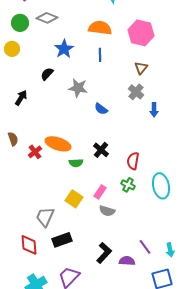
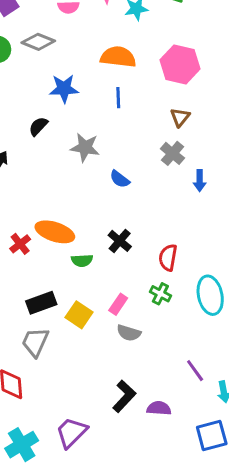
blue star: (64, 49) -> (64, 89), turned 30
black rectangle: (62, 240) -> (41, 303), moved
purple line: (145, 247) -> (195, 371), moved

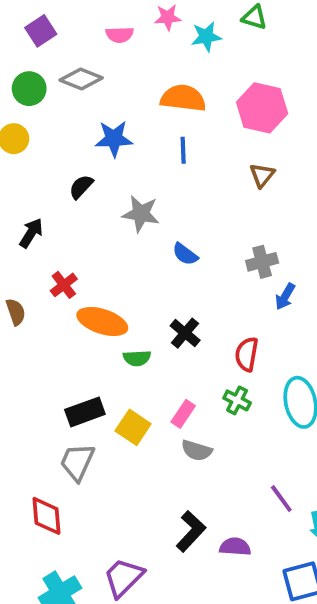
gray cross: (172, 153) -> (262, 262), moved, turned 35
blue arrow: (200, 181) -> (285, 296), moved, turned 30
red cross: (20, 244) -> (64, 285), moved

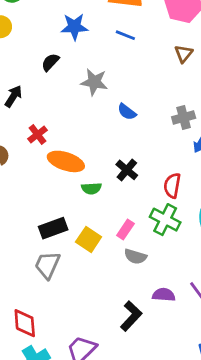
blue line: (183, 150) -> (125, 35), turned -66
green cross: (237, 400) -> (165, 220), size x1.5
red diamond: (46, 516) -> (25, 323), moved
purple semicircle: (235, 547) -> (164, 295), moved

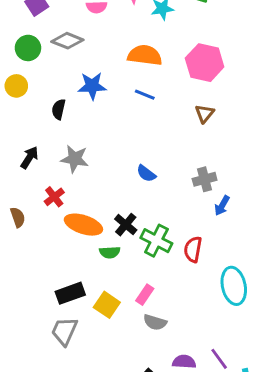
black semicircle: (50, 62) -> (59, 109), moved, turned -30
gray star: (94, 82) -> (75, 159), moved
black cross: (127, 170) -> (126, 225), moved
green cross: (165, 220) -> (156, 241), moved

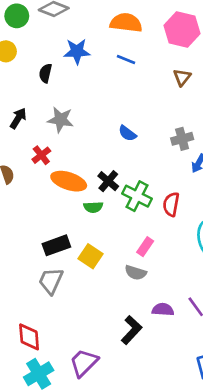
pink rectangle: (145, 295) -> (145, 247), moved

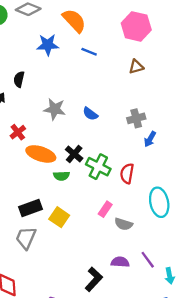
orange semicircle: (126, 23) -> (74, 21), moved, turned 40
black semicircle: (45, 73) -> (19, 79), moved
brown triangle: (182, 77) -> (136, 67), turned 35
gray star: (60, 120) -> (55, 109), moved
gray semicircle: (136, 273) -> (124, 224), moved

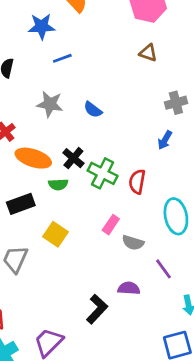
blue line: (89, 52) -> (62, 58), moved, turned -42
brown triangle: (136, 67) -> (148, 53), turned 35
gray cross: (136, 118) -> (176, 103), moved
black rectangle: (30, 208) -> (21, 204), moved
purple line: (148, 260) -> (163, 269), moved

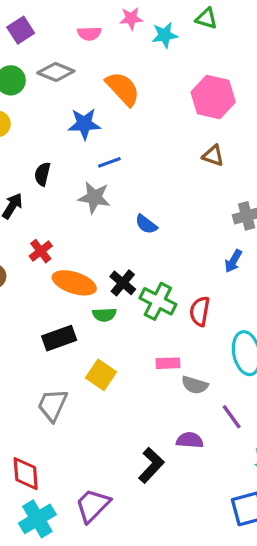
gray star: (50, 104) -> (94, 197), moved
pink rectangle: (111, 225) -> (168, 363), turned 54

